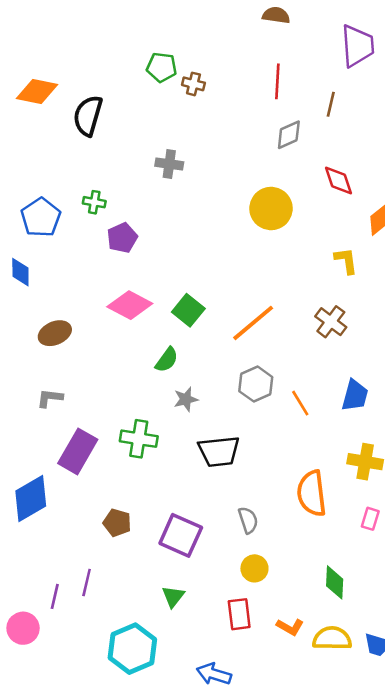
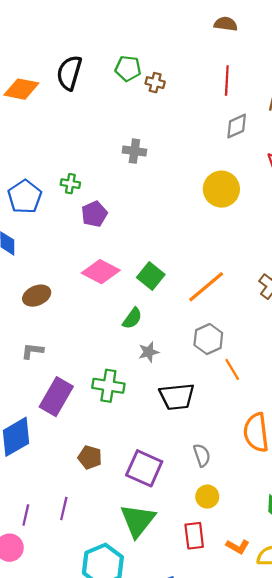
black semicircle: (88, 116) -> (69, 73), moved
orange line: (300, 403) -> (232, 369), moved
purple line: (55, 596) -> (26, 515), moved
green triangle: (173, 596) -> (138, 520), size x1.8

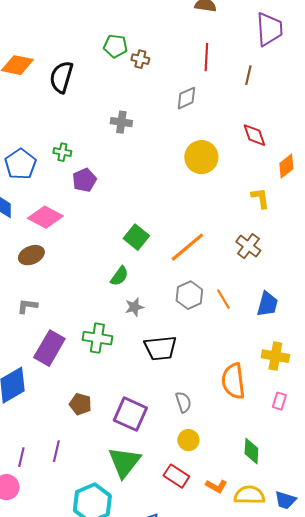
black semicircle: (69, 73) -> (61, 77), moved
gray diamond: (237, 126) -> (186, 98), moved
pink diamond: (101, 272) -> (45, 217), moved
orange line: (232, 369) -> (223, 299), moved
red rectangle: (194, 536) -> (176, 476), turned -50

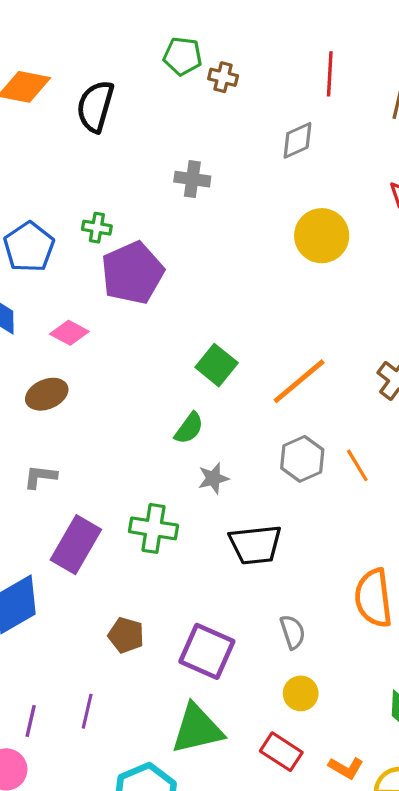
purple pentagon: (84, 180) -> (132, 273), size x1.6
pink diamond: (45, 217) -> (69, 333), size x0.7
green triangle: (124, 462) -> (197, 729), turned 39

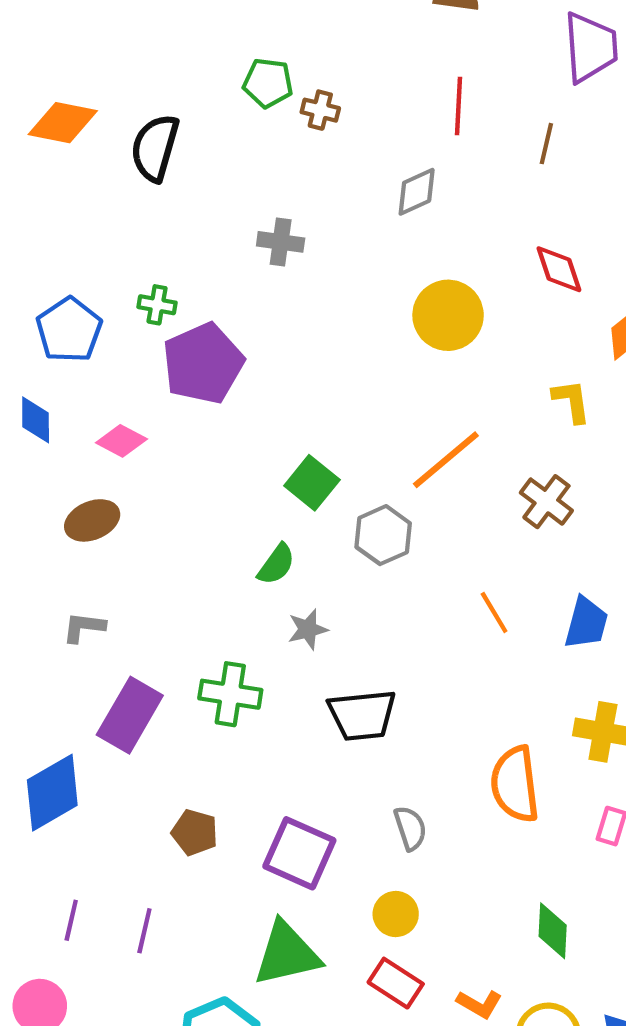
orange line: (299, 381) -> (446, 460), moved
gray hexagon: (302, 459) -> (383, 535), moved
yellow circle: (301, 693) -> (396, 914), moved
purple line: (31, 721) -> (71, 920), moved

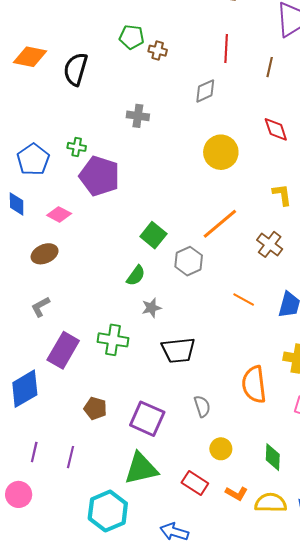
purple pentagon: (203, 363) -> (100, 176), turned -30
orange line: (494, 613) -> (244, 299), turned -30
gray L-shape: (84, 627) -> (40, 307), turned -35
yellow circle: (396, 914) -> (221, 449), moved

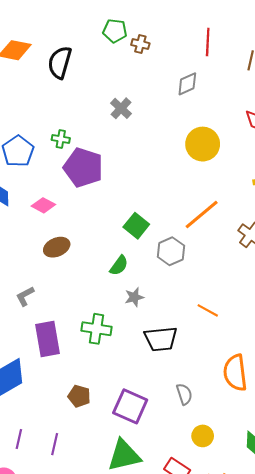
gray cross: (138, 116) -> (121, 108), turned 35
brown ellipse: (45, 254) -> (57, 247), moved
orange line: (244, 299) -> (208, 310), moved
purple rectangle: (63, 350) -> (47, 339), turned -40

